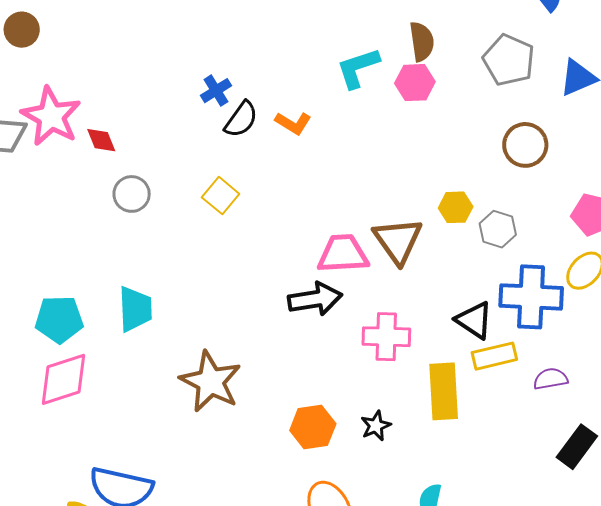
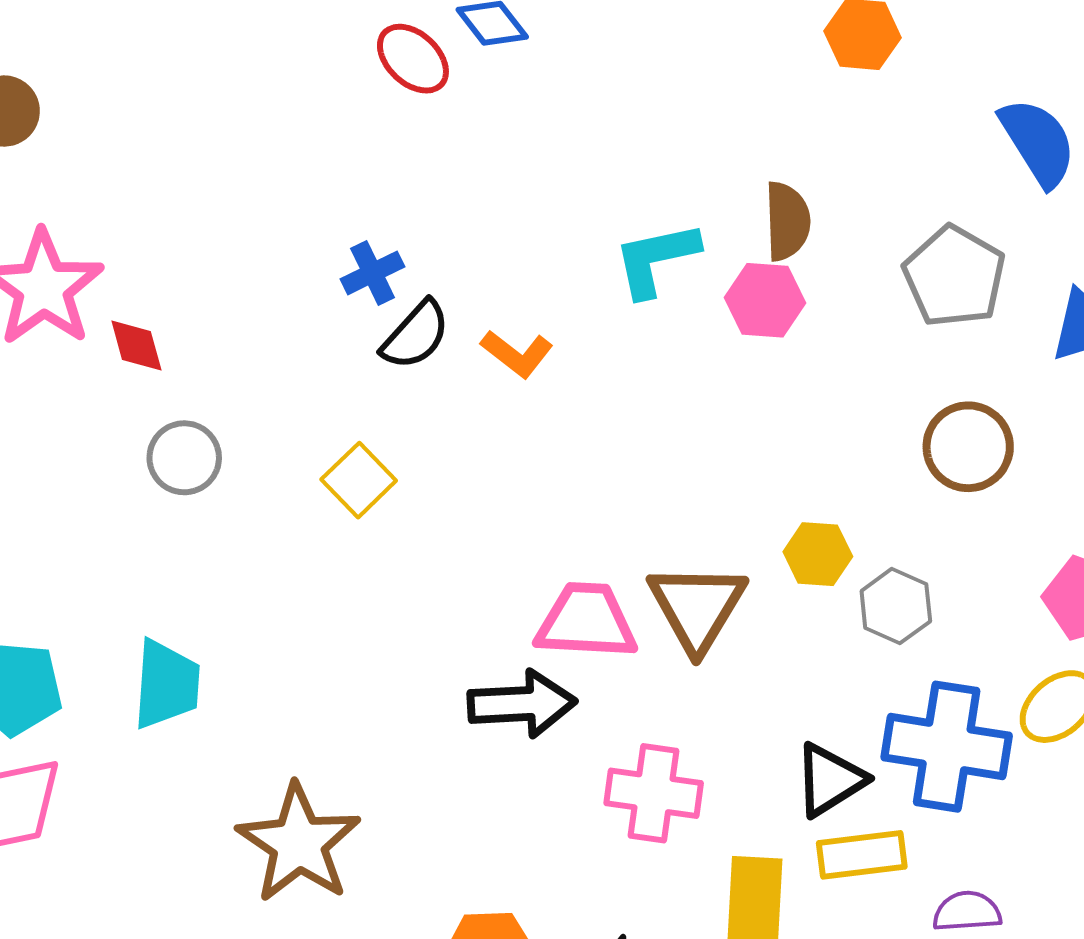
black triangle: (474, 320) -> (830, 780), turned 48

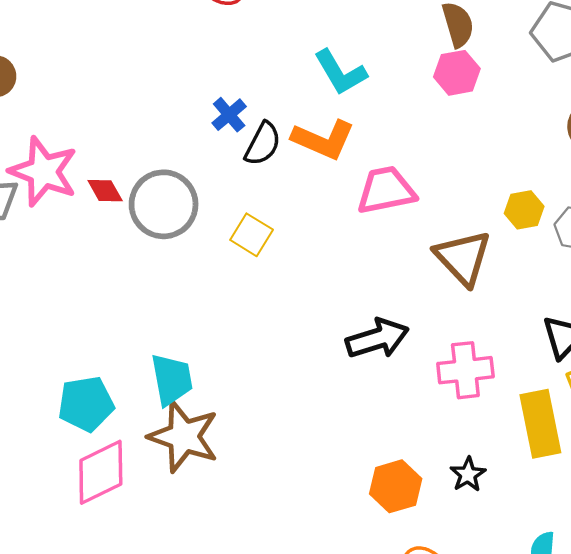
cyan L-shape: (656, 259) -> (340, 72), moved, turned -94
orange L-shape: (517, 354) -> (323, 140), size x1.5
gray circle: (184, 458) -> (164, 204), moved, size x1.6
pink trapezoid: (586, 621) -> (386, 190), moved
brown star: (299, 843) -> (184, 436), moved

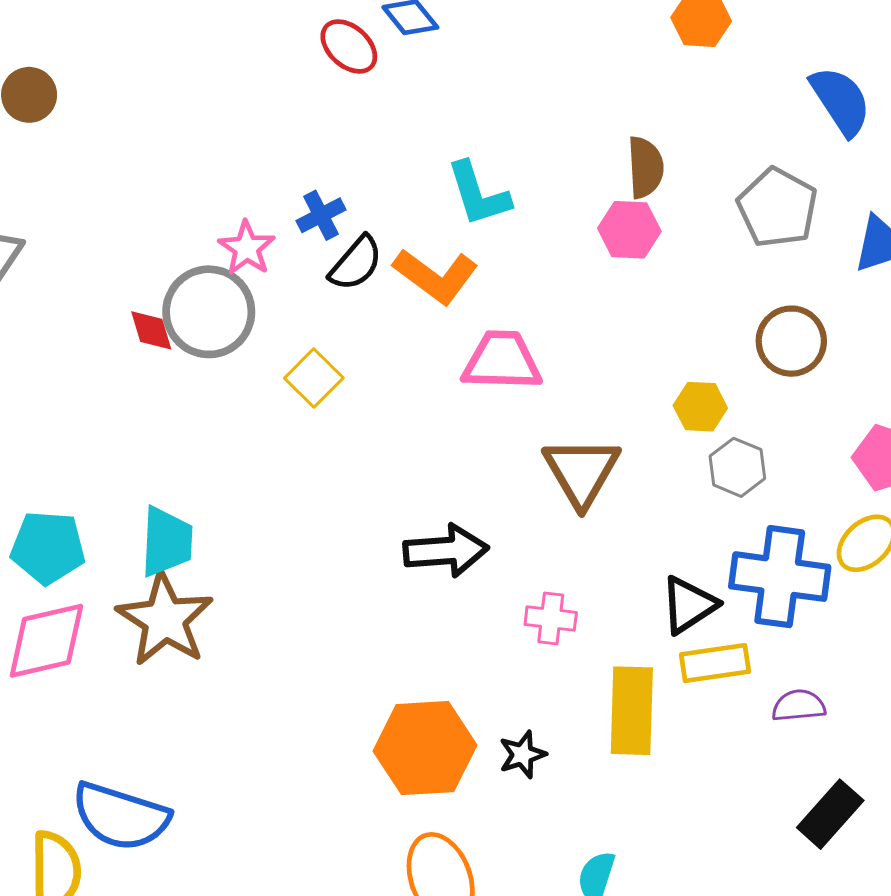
pink star: (43, 172) -> (247, 248), moved, size x0.6
red diamond: (105, 191) -> (151, 330), moved
yellow hexagon: (524, 210) -> (700, 407), moved
pink cross: (465, 370) -> (551, 618), size x0.7
orange hexagon: (396, 486) -> (425, 748), size x1.4

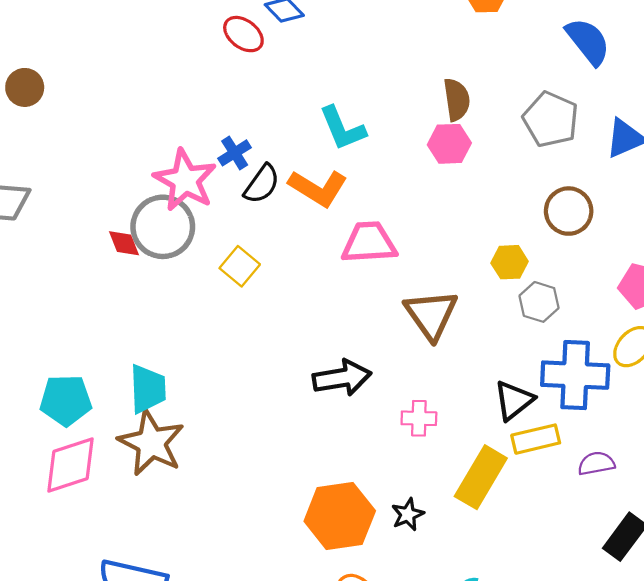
pink star: (247, 248) -> (185, 180), size x1.6
yellow rectangle: (632, 711) -> (481, 477), turned 34

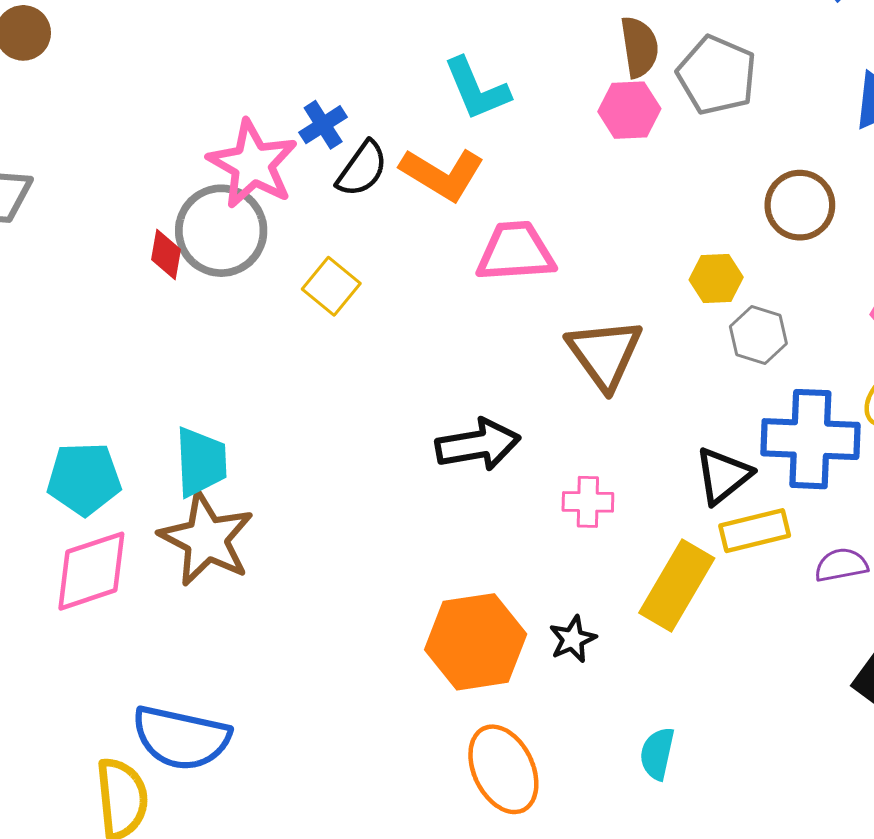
gray pentagon: (551, 119) -> (717, 75), moved
red diamond: (124, 243) -> (166, 254), turned 32

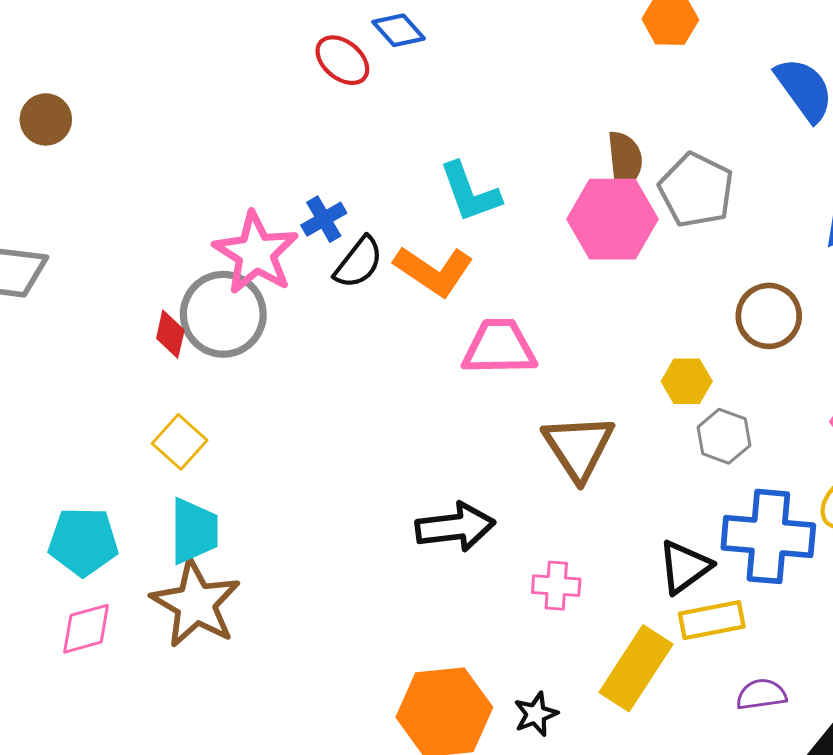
pink hexagon: (629, 110) -> (613, 219), size x1.5
yellow square: (331, 286) -> (180, 442), moved
purple semicircle: (841, 565) -> (761, 694), moved
pink diamond: (91, 571) -> (86, 629), size x0.7

